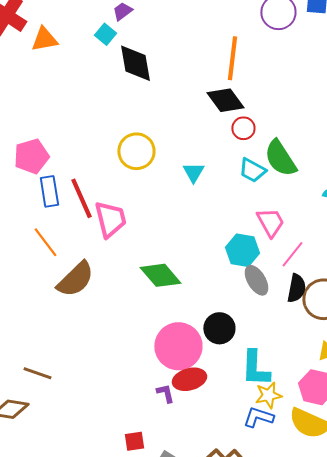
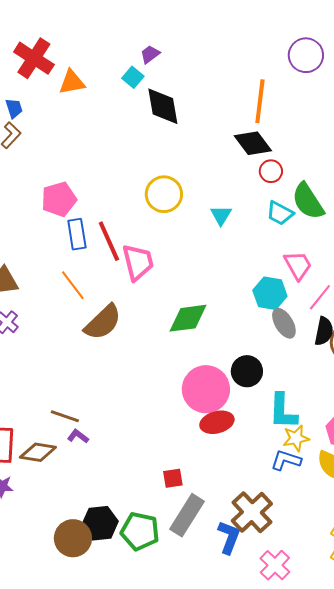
green diamond: (160, 275) -> (188, 318), turned -57
purple L-shape: (165, 393) -> (78, 436), moved, turned -40
red square: (134, 441) -> (173, 478), moved

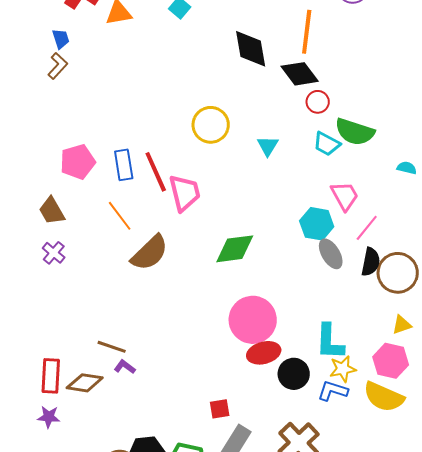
black diamond: (163, 106) -> (251, 49), moved
pink pentagon: (59, 199) -> (78, 162), moved
green semicircle: (308, 201) -> (355, 132), turned -39
black circle: (247, 371) -> (294, 374), moved

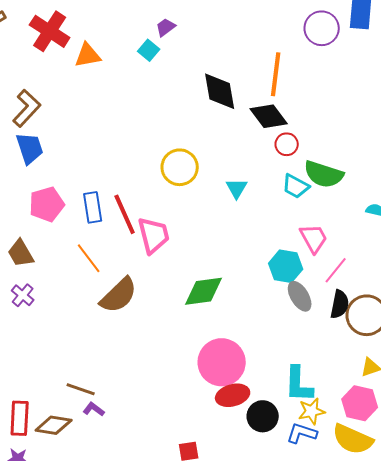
blue trapezoid: (61, 39) -> (30, 148), moved, size x1.6
brown L-shape: (58, 66) -> (27, 108), size x1.4

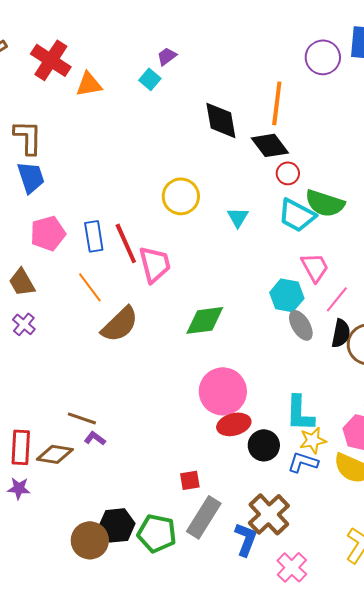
brown L-shape: (27, 108) -> (28, 137), turned -42
cyan trapezoid: (296, 186) -> (297, 215), size x1.4

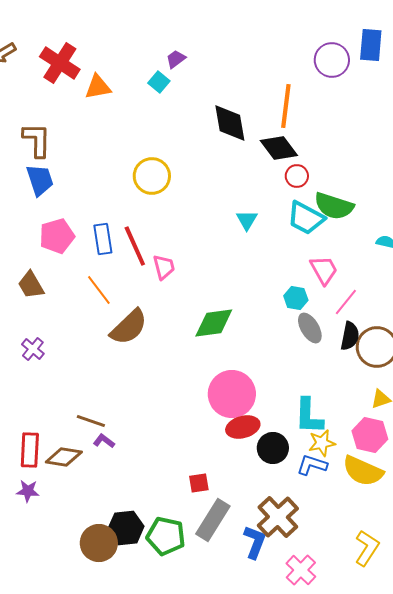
yellow circle: (181, 196) -> (152, 176), moved
pink trapezoid: (155, 264) -> (164, 267), size x0.7
cyan hexagon: (287, 295) -> (296, 298), size x0.7
purple cross: (24, 324) -> (33, 349), moved

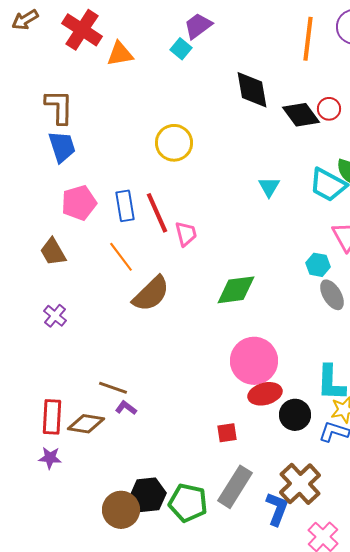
purple trapezoid: (176, 59) -> (198, 26), size x1.4
orange line: (286, 106) -> (308, 39), moved
red circle: (297, 176) -> (329, 109), moved
red square: (199, 483) -> (227, 433), moved

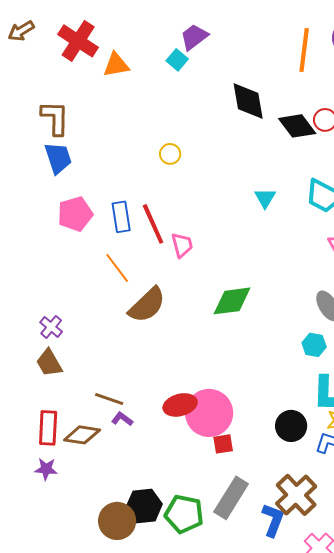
yellow circle: (174, 143) -> (170, 154), size x0.6
brown trapezoid: (53, 252) -> (49, 363), moved
cyan hexagon: (318, 265) -> (314, 345), moved
pink circle: (254, 361) -> (209, 413), moved
red ellipse: (265, 394) -> (180, 405), moved

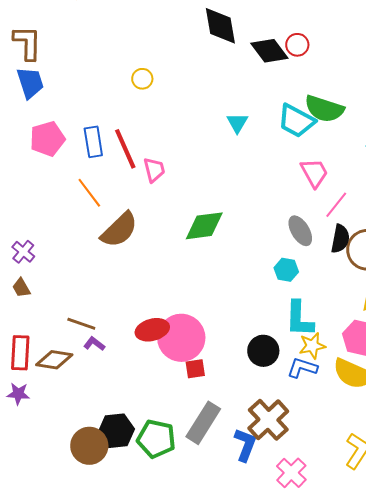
brown trapezoid: (49, 363) -> (21, 288), size x0.7

